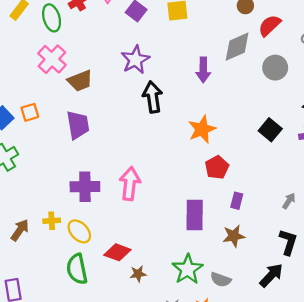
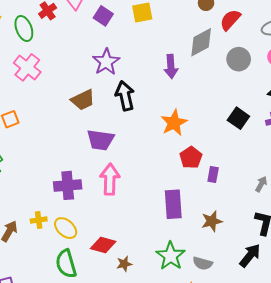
brown trapezoid: (80, 81) -> (83, 100), moved
purple trapezoid: (78, 125) -> (100, 140), moved, turned 112
purple rectangle: (237, 201) -> (213, 174), moved

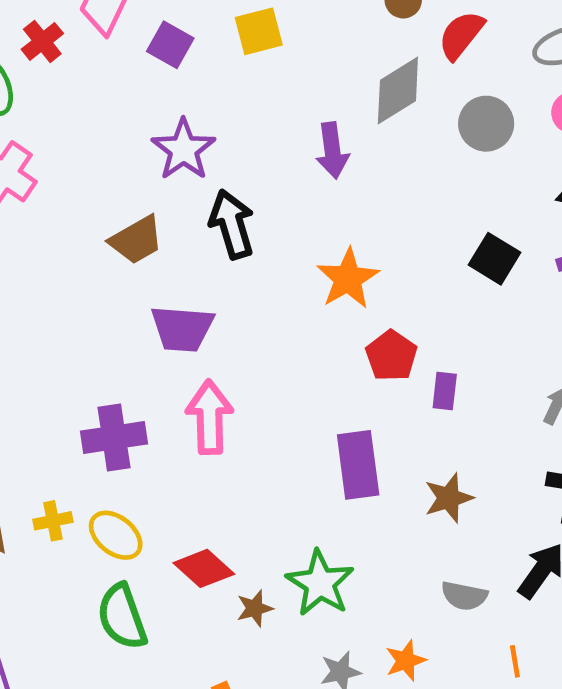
red diamond: (103, 245) -> (204, 568), turned 30
green star: (171, 256) -> (320, 583), moved
gray semicircle: (203, 263) -> (464, 596), moved

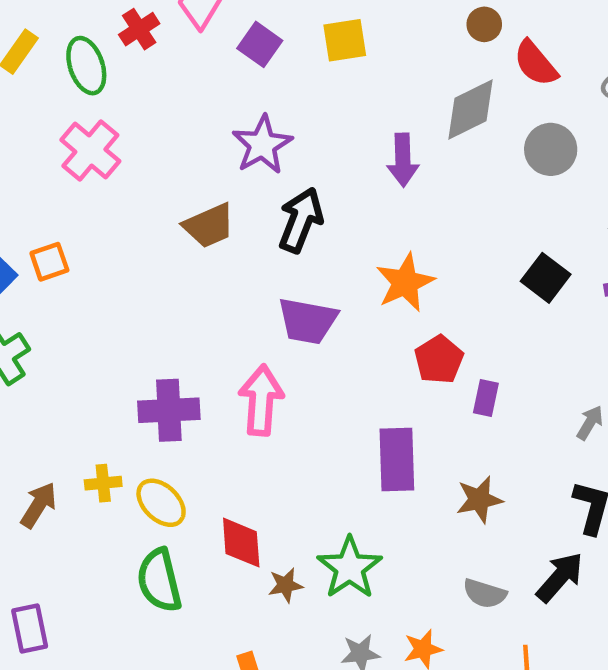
red semicircle: (461, 35) -> (536, 63), turned -84
black arrow: (232, 224) -> (301, 220), turned 32
purple trapezoid: (182, 329) -> (308, 321), moved
red diamond: (204, 568) -> (241, 543), turned 38

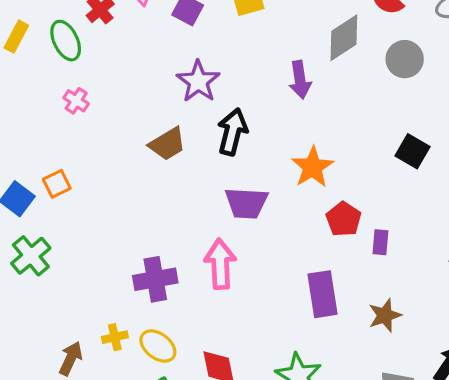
pink cross: (90, 151) -> (76, 101), size x0.6

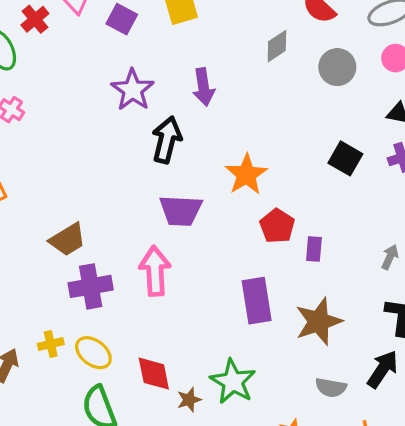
gray diamond: (344, 38) -> (277, 46), size x0.7
purple arrow: (300, 80) -> (204, 87), moved
brown trapezoid: (167, 144) -> (68, 240), moved
brown star: (385, 315) -> (319, 322), size x1.4

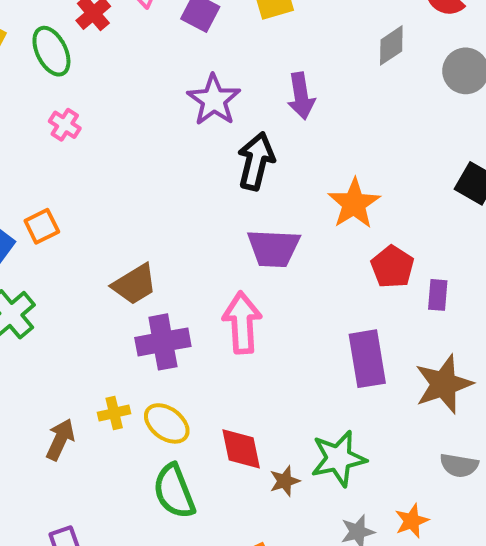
green star: (233, 382) -> (338, 458), turned 30

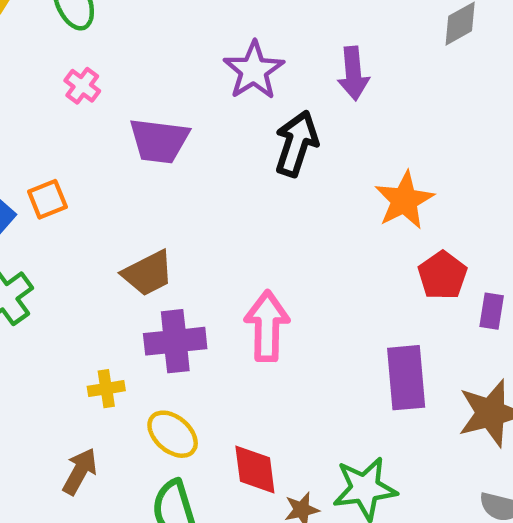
purple trapezoid: (273, 248) -> (159, 141), moved
yellow cross: (114, 413) -> (106, 389), moved
brown arrow: (60, 439) -> (80, 471), moved

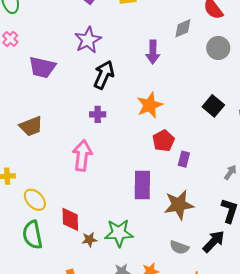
purple arrow: (353, 73) -> (153, 52), moved
purple cross: (175, 341) -> (98, 114), moved, size x0.6

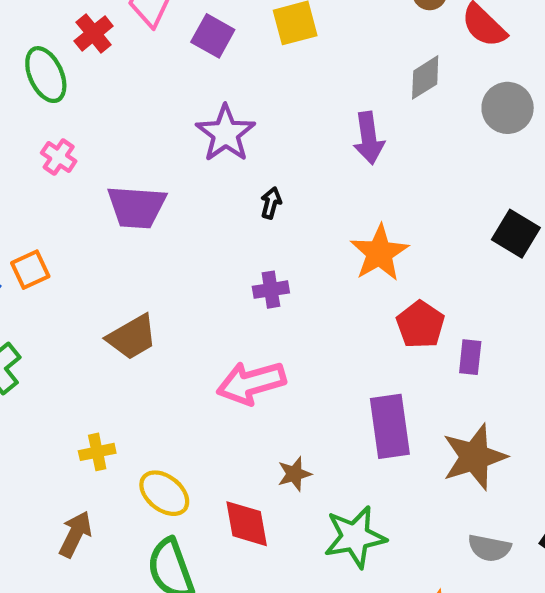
black arrow: (104, 75) -> (271, 203), size x0.5
pink arrow: (82, 155) -> (251, 383), turned -104
brown star: (89, 240) -> (294, 474), moved

